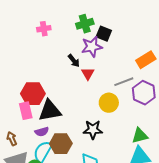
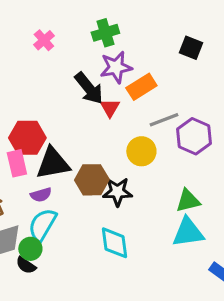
pink cross: (44, 29) -> (44, 40), turned -32
black square: (104, 34) -> (191, 48), moved
orange rectangle: (146, 60) -> (141, 87), moved
black arrow: (74, 61) -> (89, 88), size x1.6
brown hexagon: (61, 144) -> (92, 180), moved

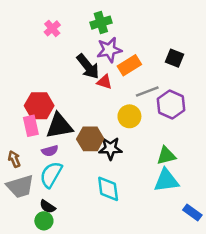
black square: (191, 48) -> (175, 58), moved
red triangle: (110, 108) -> (104, 82), turned -42
green circle: (30, 249) -> (44, 221), moved
black semicircle: (26, 265) -> (47, 207), moved

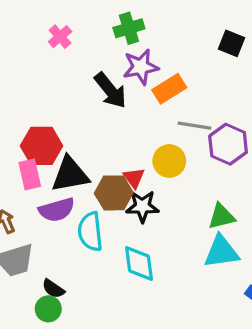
black square: (175, 58) -> (231, 43), moved
red triangle: (104, 82) -> (134, 178), moved, turned 35
gray line: (147, 91) -> (194, 126), turned 30
purple semicircle: (50, 151) -> (57, 210), size x1.5
cyan semicircle: (51, 175) -> (90, 232), moved, turned -36

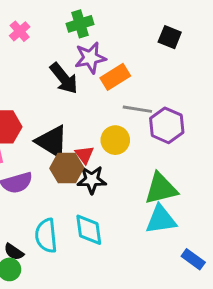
black triangle: (70, 174) -> (52, 142), moved, turned 42
green triangle: (221, 216) -> (161, 189), size x1.4
cyan semicircle: (90, 232) -> (46, 236), moved

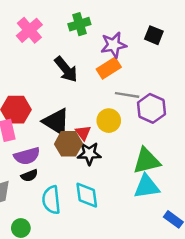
pink cross: (20, 31) -> (29, 30), size x1.5
purple star: (90, 58) -> (114, 45), moved
black semicircle: (14, 252) -> (29, 176), moved, turned -56

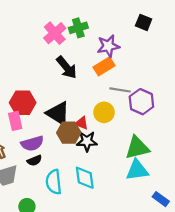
pink cross: (29, 30) -> (55, 33), moved
black square: (154, 35) -> (144, 22), moved
red triangle: (83, 133) -> (82, 123), turned -32

